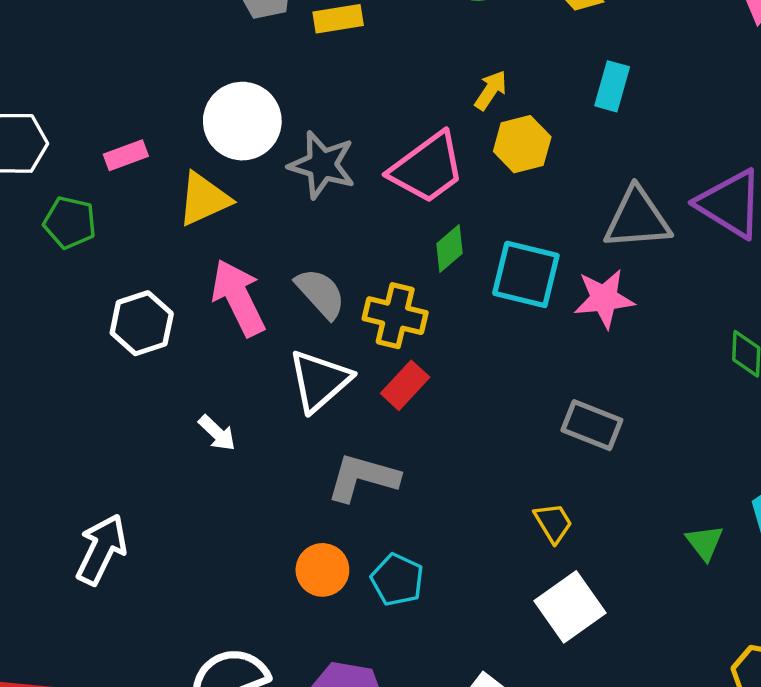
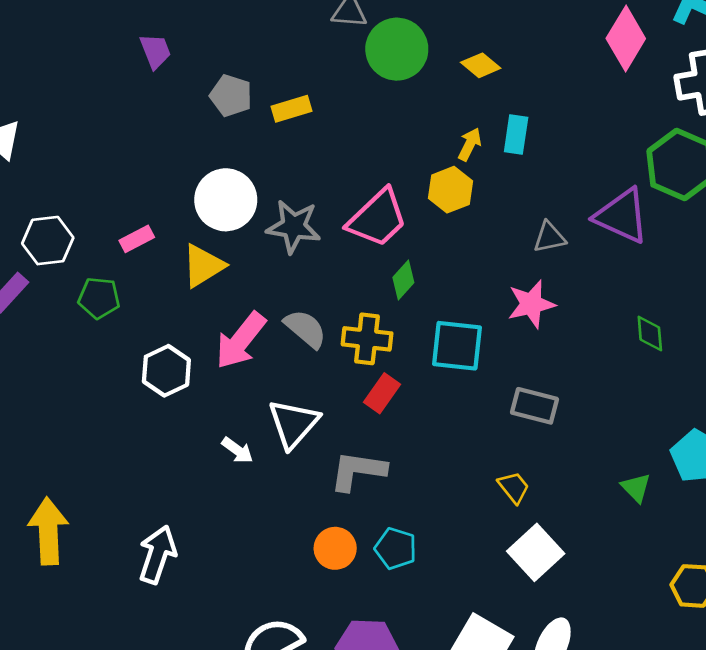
yellow arrow: (491, 90) -> (470, 144), moved
gray triangle: (637, 219) -> (549, 237), size x0.6
cyan square: (526, 274) -> (457, 346), moved
pink arrow: (238, 298) -> (241, 341), turned -108
white triangle: (319, 381) -> (293, 424), moved

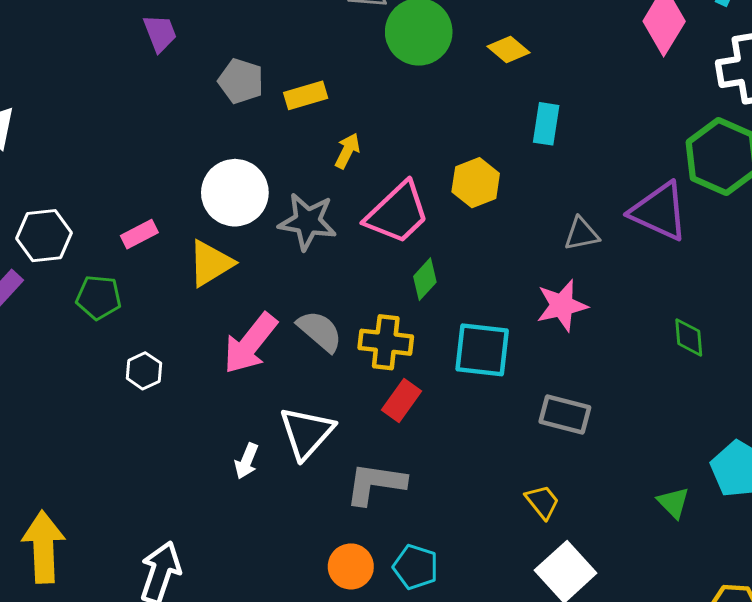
yellow arrow: (470, 144) -> (347, 151), moved
white hexagon: (166, 371) -> (144, 371), moved, size x0.7
white arrow: (237, 450) -> (246, 461), turned 76

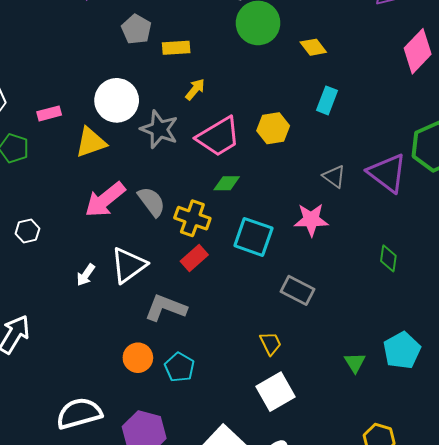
gray triangle: (582, 234) -> (334, 176), turned 35
green diamond: (425, 279) -> (227, 183), turned 36
white hexagon: (144, 371) -> (27, 231), moved

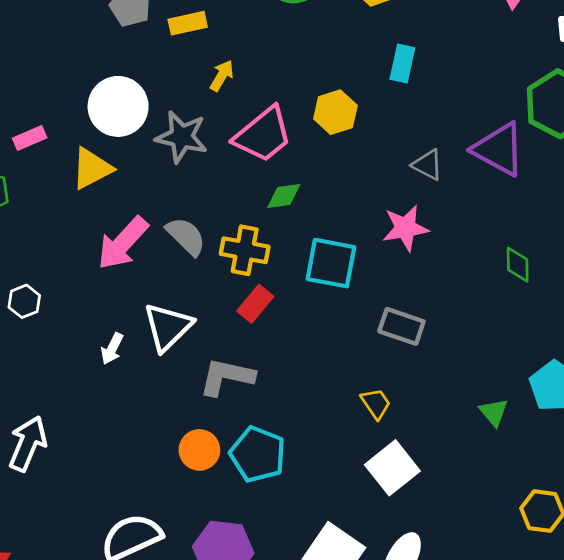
cyan pentagon: (180, 367) -> (258, 454), size x1.4

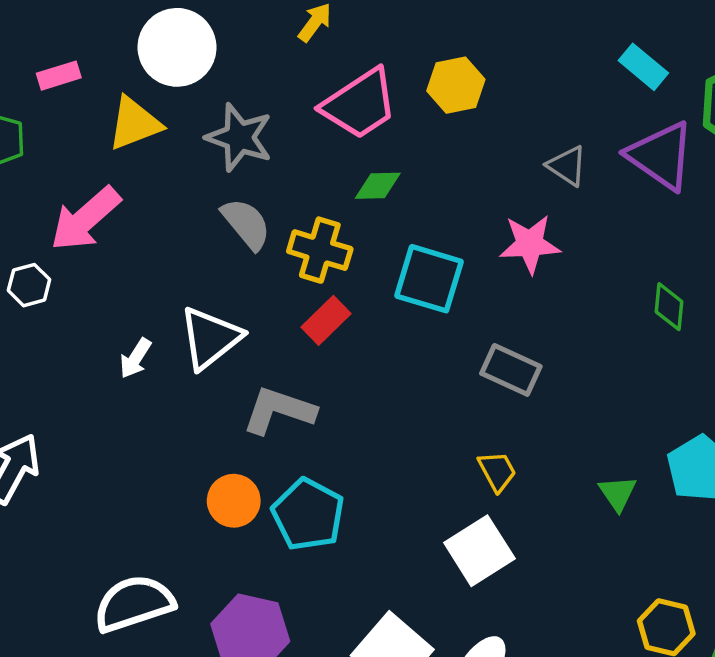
cyan rectangle: (402, 64) -> (643, 67), moved, turned -69
gray star: (182, 137) -> (239, 137), moved
pink arrow: (123, 243) -> (85, 219), moved
yellow trapezoid: (376, 404) -> (497, 471), moved

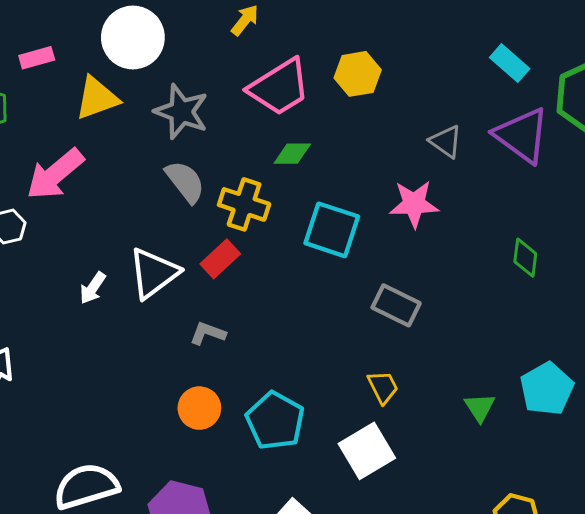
red rectangle: (326, 320) -> (220, 259), moved
gray L-shape: (279, 410) -> (208, 333), size x0.6
orange circle: (234, 501) -> (199, 408), moved
cyan pentagon: (308, 514) -> (275, 421), moved

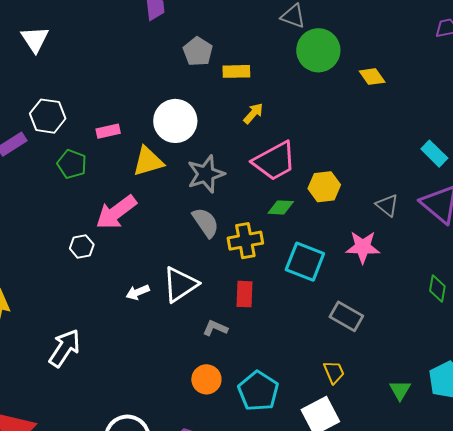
yellow hexagon: (358, 74) -> (324, 187), moved
gray star: (181, 112) -> (206, 174), turned 30
yellow cross: (244, 204) -> (245, 241), turned -32
red rectangle: (220, 259) -> (244, 294), moved, turned -48
white arrow: (93, 288) -> (138, 292), turned 30

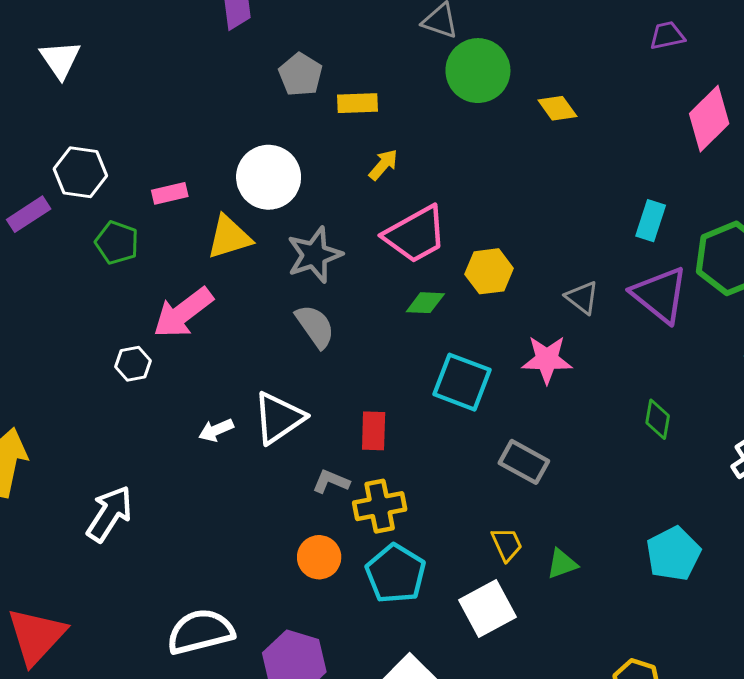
cyan rectangle: (434, 154) -> (651, 221), turned 64
yellow cross: (245, 241) -> (380, 506), moved
green triangle: (400, 390) -> (562, 564), moved, turned 40

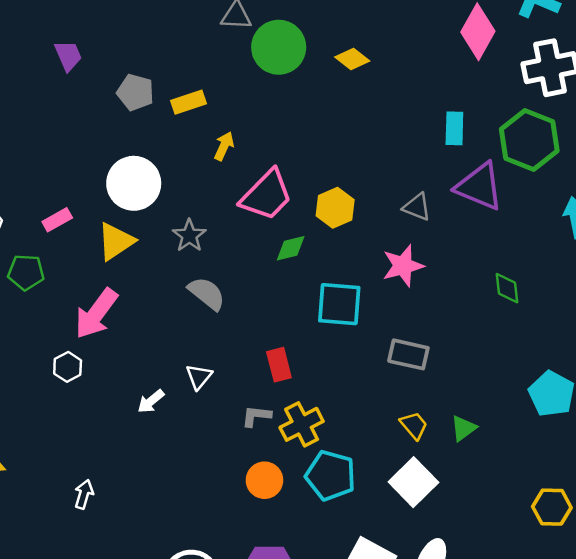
gray star: (314, 255) -> (189, 236), size x0.7
white triangle: (279, 418) -> (199, 377), size x0.6
white arrow: (110, 514) -> (84, 494), size x0.6

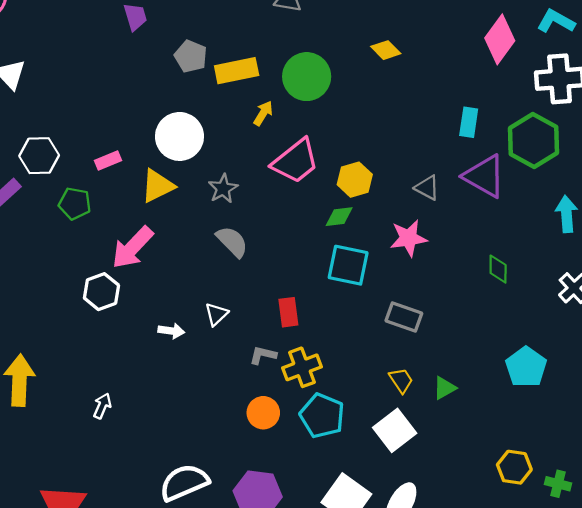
green circle: (279, 47) -> (307, 77), moved
yellow rectangle: (188, 102) -> (237, 71), size x1.4
green diamond: (291, 248) -> (339, 217), moved
white hexagon: (68, 367) -> (101, 292), size x1.4
white arrow: (151, 401) -> (171, 331), turned -140

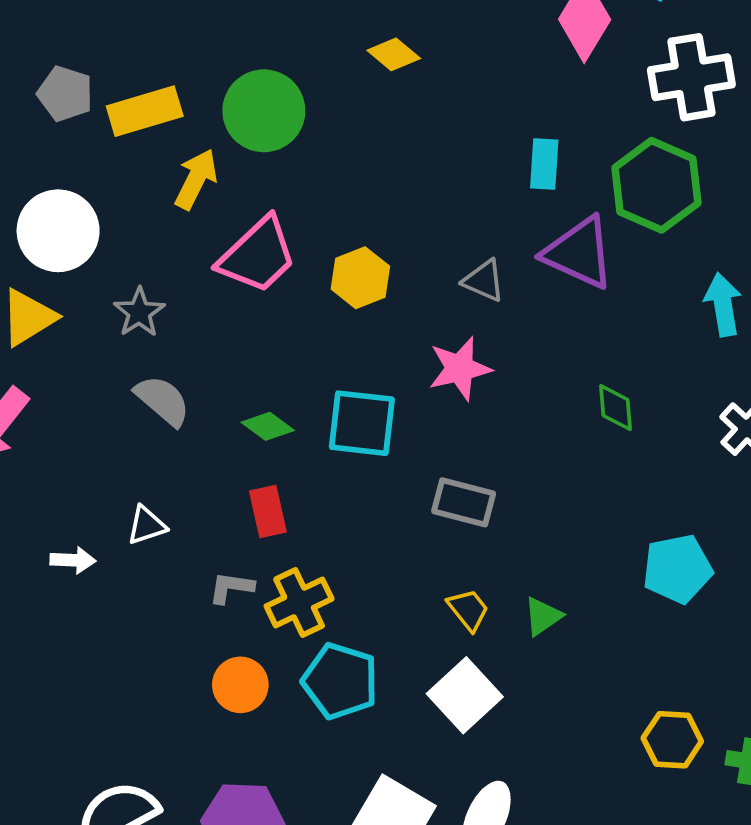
yellow arrow: (263, 113) -> (196, 179), size x1.4
green diamond: (339, 217) -> (268, 426), moved, turned 48
white triangle: (216, 314) -> (146, 525), turned 30
cyan pentagon: (526, 367) -> (677, 569), turned 30

